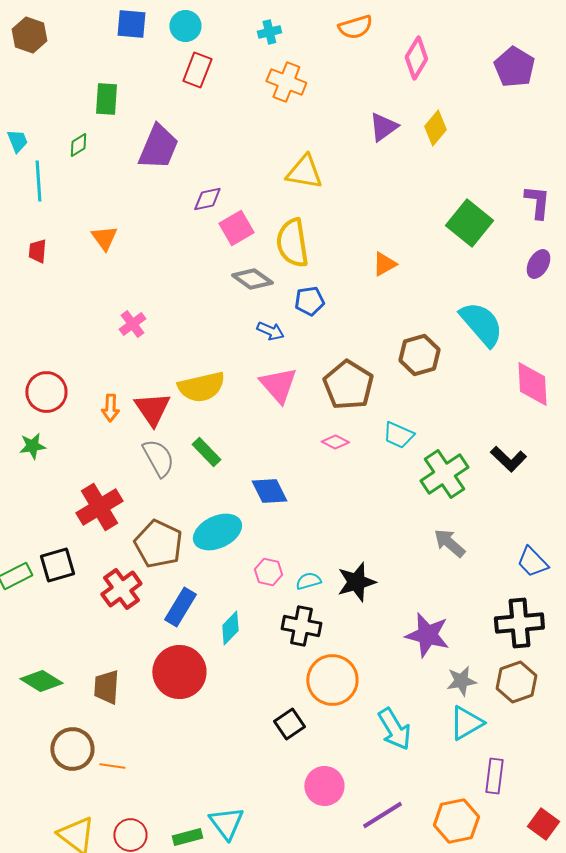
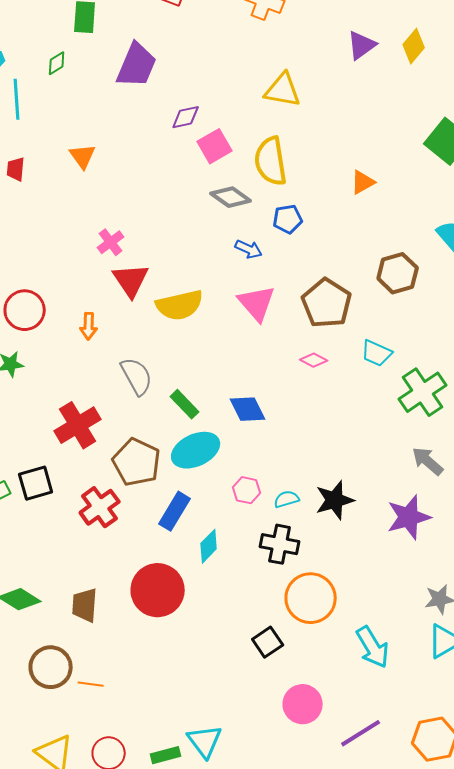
red triangle: (152, 409) -> (131, 280), moved
green rectangle: (206, 452) -> (185, 404), moved
blue rectangle: (180, 607) -> (175, 511), moved
purple star: (427, 635) -> (409, 517), moved, turned -30

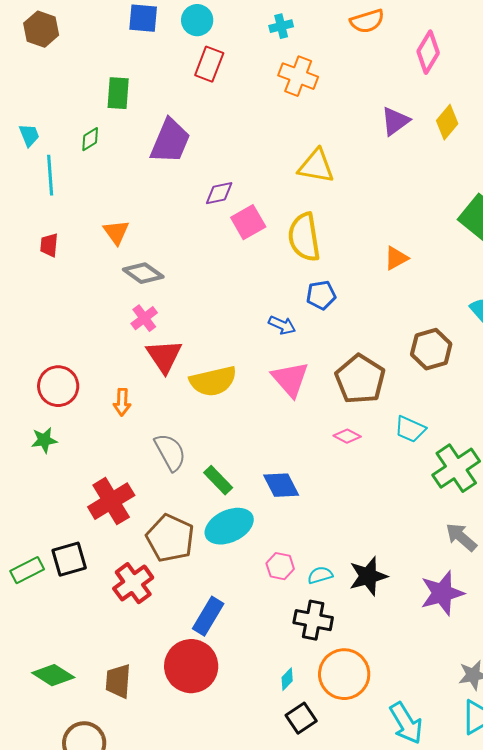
gray diamond: (231, 197) -> (143, 273), moved
blue rectangle: (175, 511) -> (208, 616), moved
cyan diamond: (209, 546) -> (287, 679), moved, size x0.7

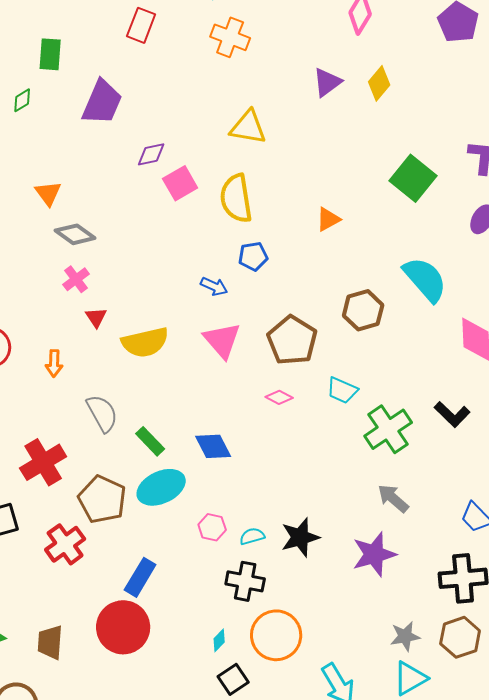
red triangle: (164, 356) -> (96, 317), size x0.6

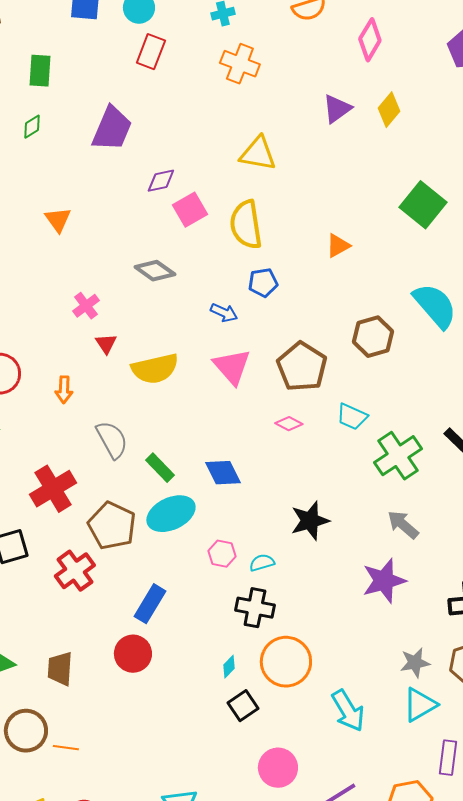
green rectangle: (50, 54) -> (40, 71), moved
gray diamond: (75, 234) -> (155, 271), moved
black star: (300, 537) -> (310, 521), moved
red circle: (123, 627) -> (133, 654), size x0.7

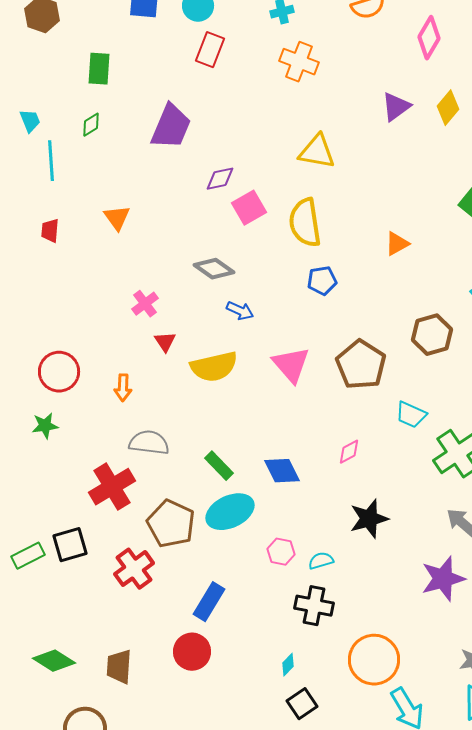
blue arrow: (224, 313) -> (240, 311), moved
pink diamond: (289, 424) -> (349, 452), moved, turned -56
gray semicircle: (112, 440) -> (149, 443), moved, turned -54
orange circle: (286, 662) -> (374, 660), moved

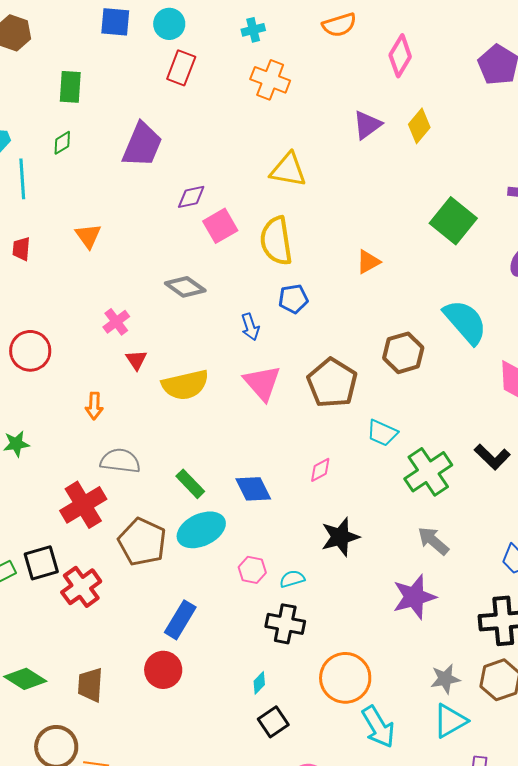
blue arrow: (240, 311) -> (250, 327), moved, turned 48
red circle: (59, 372) -> (30, 351), moved
red cross: (134, 569) -> (81, 587), moved

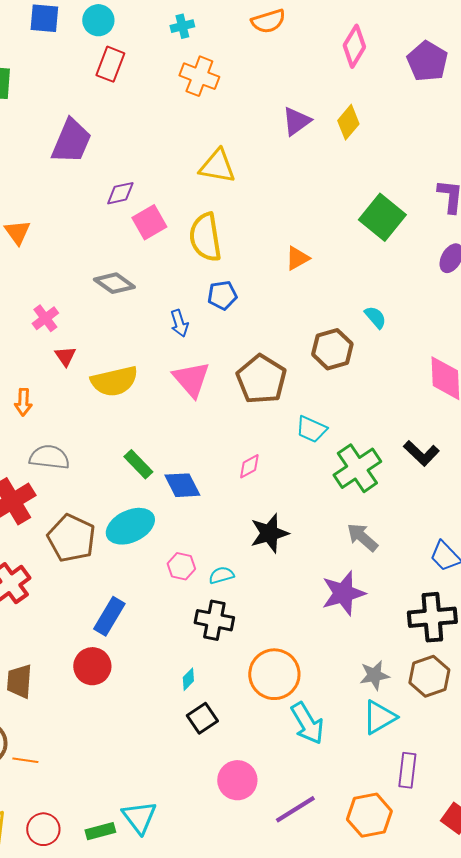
pink diamond: (400, 56) -> (354, 46), moved
cyan semicircle: (465, 322) -> (375, 317), moved, size x0.5
green rectangle: (190, 484) -> (138, 464), moved

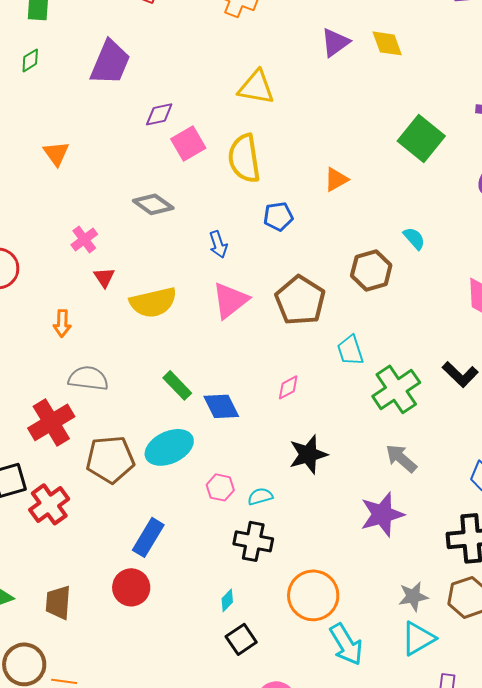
yellow diamond: (348, 122) -> (387, 43), turned -60
blue pentagon: (222, 295) -> (278, 216), moved
pink triangle: (191, 379) -> (230, 300), turned 33
cyan trapezoid: (311, 429) -> (350, 350), turned 48
brown pentagon: (71, 538) -> (110, 459), turned -30

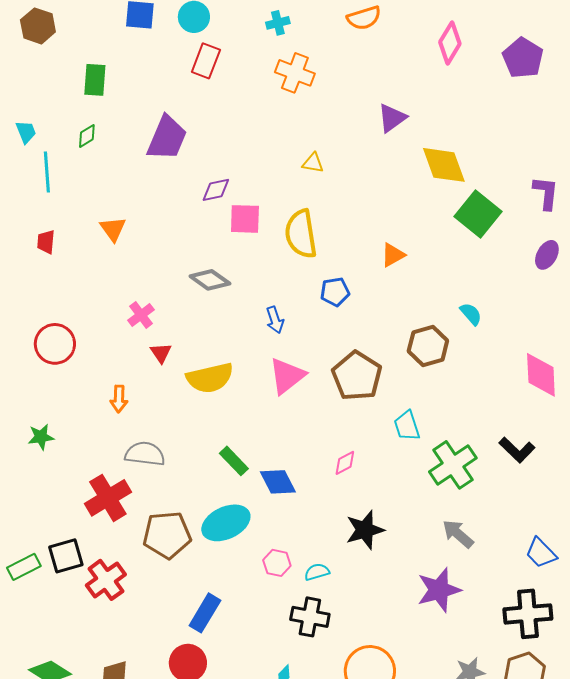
yellow diamond: (387, 43) -> (444, 165), moved, size x1.4
yellow triangle: (256, 87) -> (313, 163), size x0.6
pink square: (188, 143) -> (245, 219), turned 32

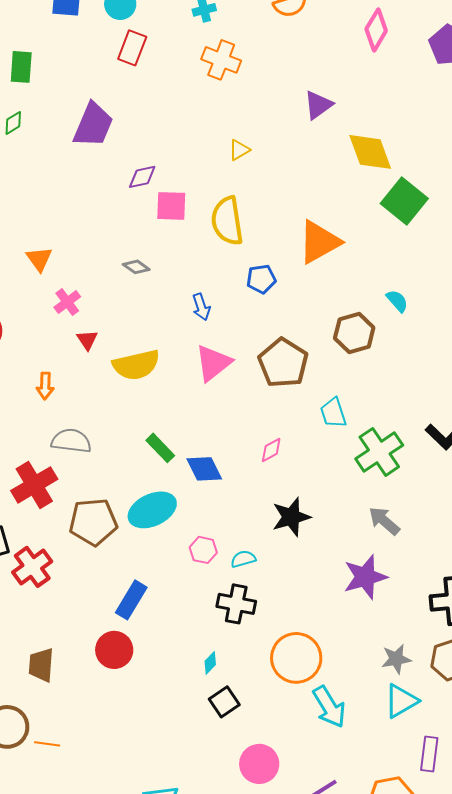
yellow triangle: (313, 163) -> (239, 150), turned -40
orange triangle: (113, 229) -> (39, 259), moved
orange triangle: (393, 255) -> (319, 242), size x1.8
gray diamond: (210, 280) -> (136, 267), size x0.7

